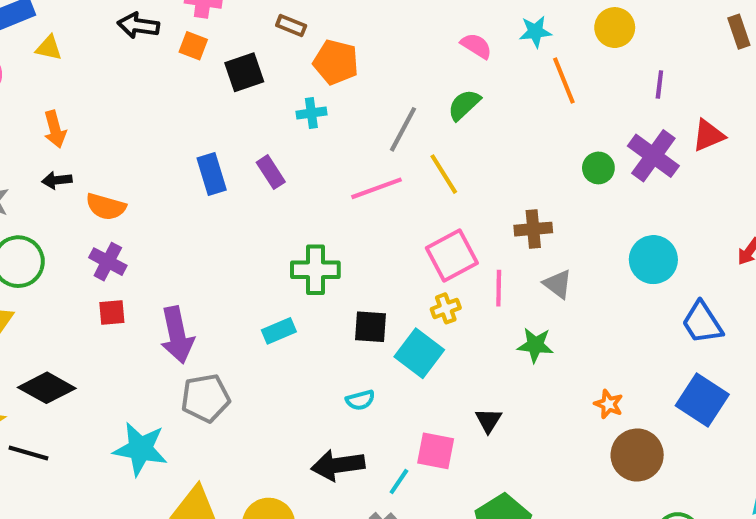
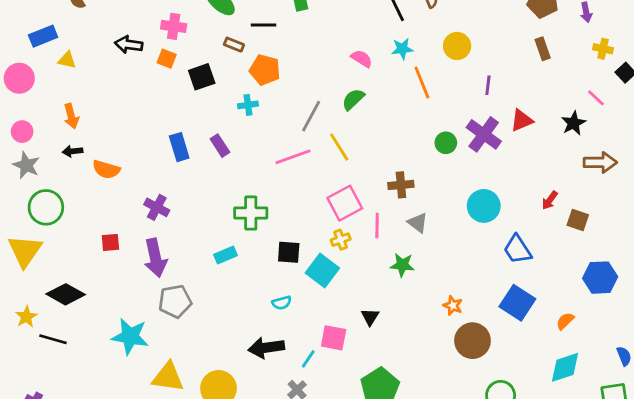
purple cross: (108, 262) -> (157, 207), moved

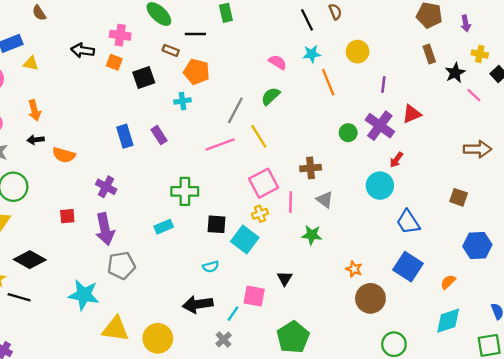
black star: (574, 123) -> (455, 73), moved
red arrow: (550, 200) -> (396, 160), moved

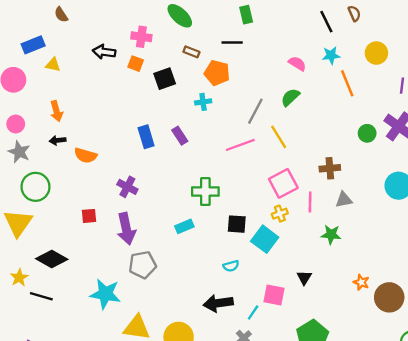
black line: (195, 34) -> (232, 43), moved
gray triangle: (325, 200) -> (344, 200), turned -48
orange star: (354, 269) -> (361, 282), moved

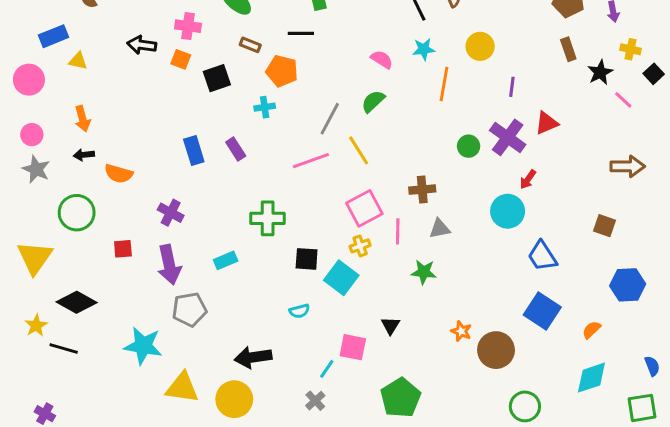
orange line: (347, 83) -> (444, 84), turned 32
green circle: (35, 187) -> (77, 213), moved
cyan rectangle: (184, 226) -> (226, 260), moved
black arrow: (218, 303) -> (253, 357), moved

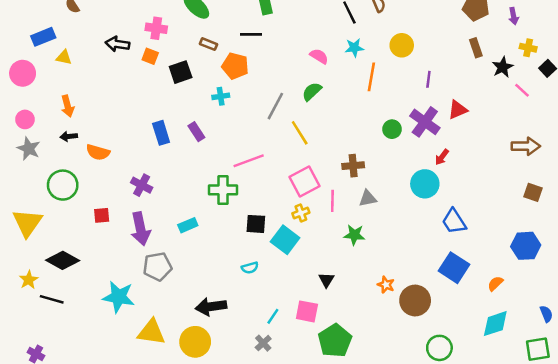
pink line: (311, 161) -> (249, 161), moved
brown square: (604, 226) -> (533, 192), moved
pink square: (353, 347) -> (307, 311), moved

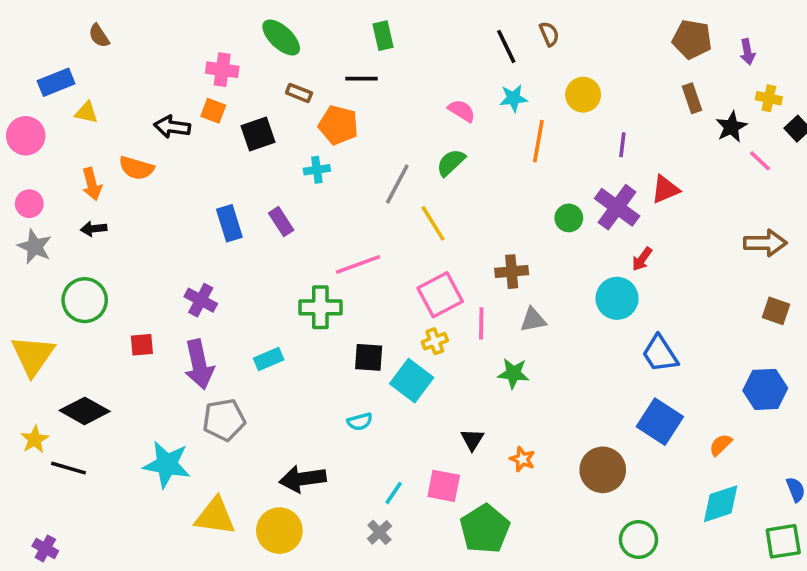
black arrow: (117, 44) -> (172, 127), moved
orange semicircle: (98, 152) -> (136, 168), moved
orange star: (386, 285) -> (522, 459), moved

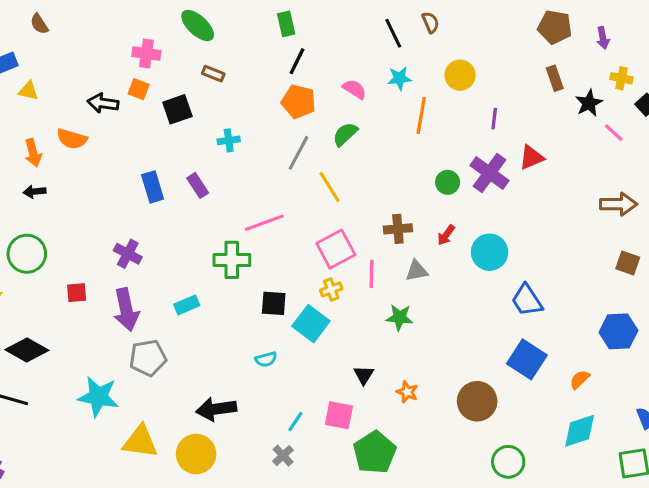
black line: (362, 79) -> (297, 61), moved, turned -64
orange pentagon: (338, 125) -> (299, 102), moved
red arrow: (642, 259) -> (446, 235), moved

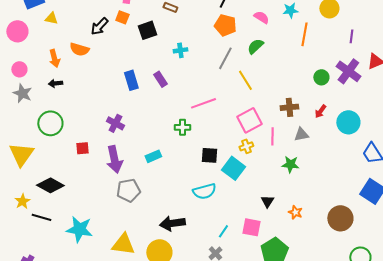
black arrow: (103, 103) -> (99, 26), turned -54
green cross: (232, 260) -> (182, 127), size x0.7
cyan semicircle: (266, 359) -> (204, 191), size x1.6
cyan star: (98, 397) -> (79, 229), moved

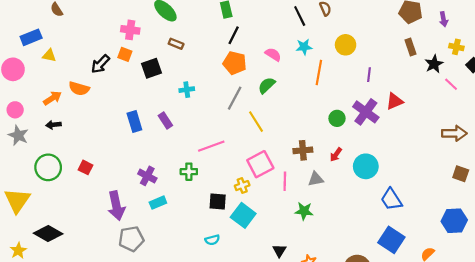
orange arrow: (54, 58) -> (52, 98), turned -108
purple cross: (115, 123) -> (147, 176), moved
yellow cross: (246, 146) -> (242, 186), moved
red square: (82, 148) -> (85, 167), moved, turned 32
cyan semicircle: (204, 191) -> (212, 240), size x0.6

